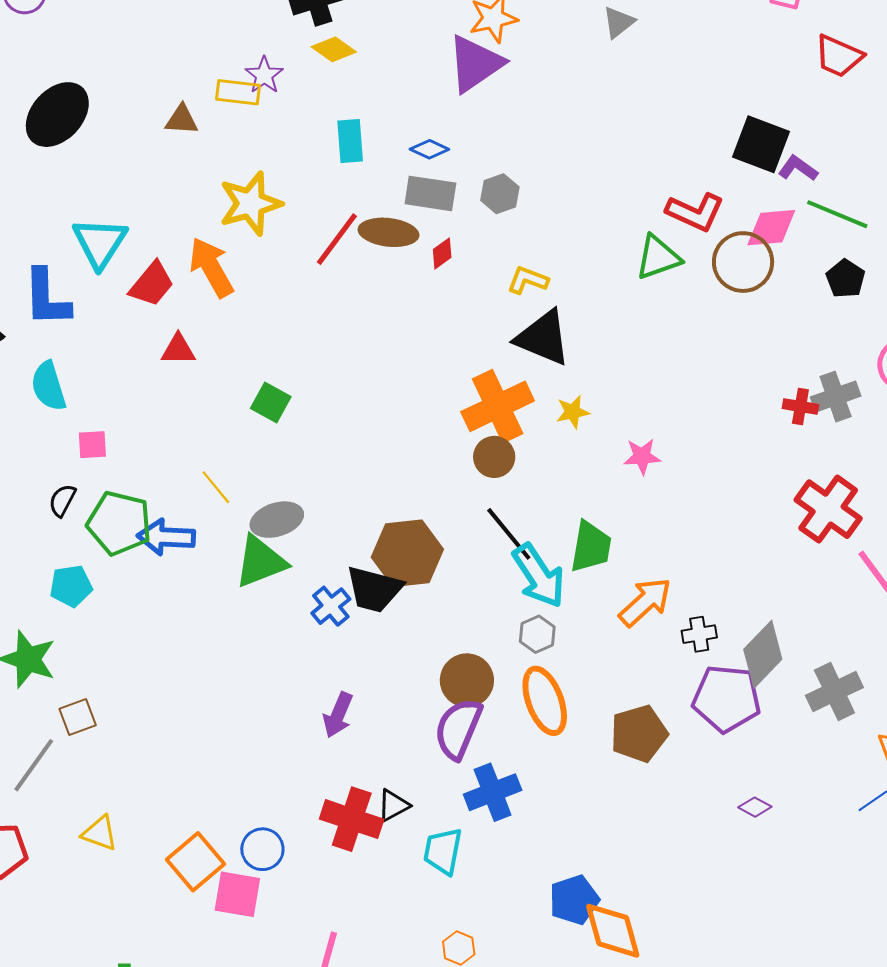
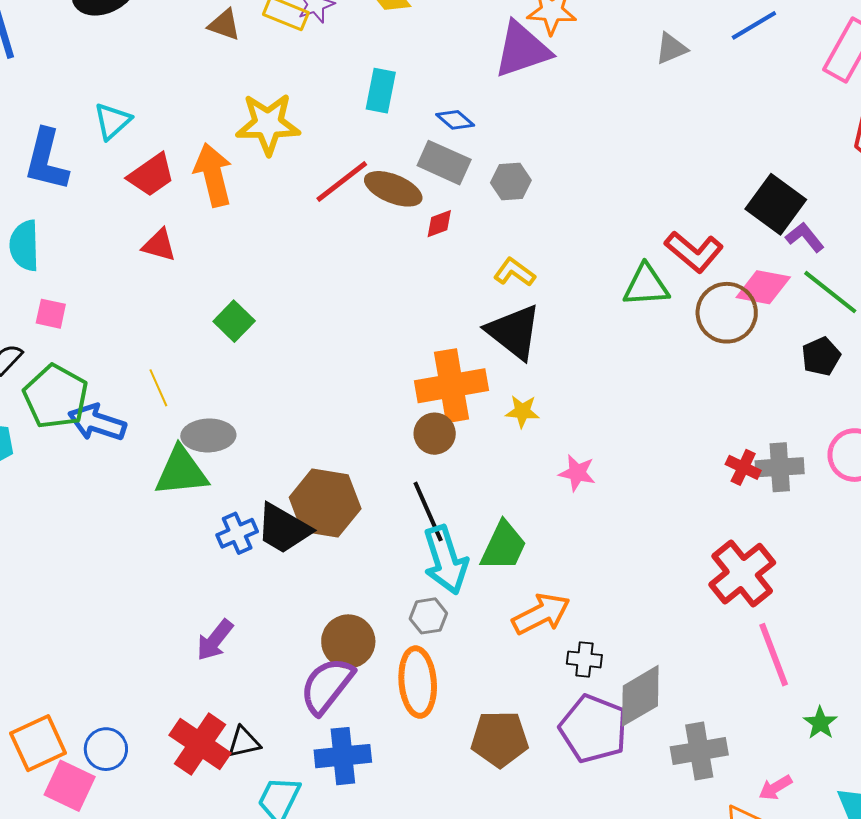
cyan triangle: (100, 243) -> (112, 121), size x0.7

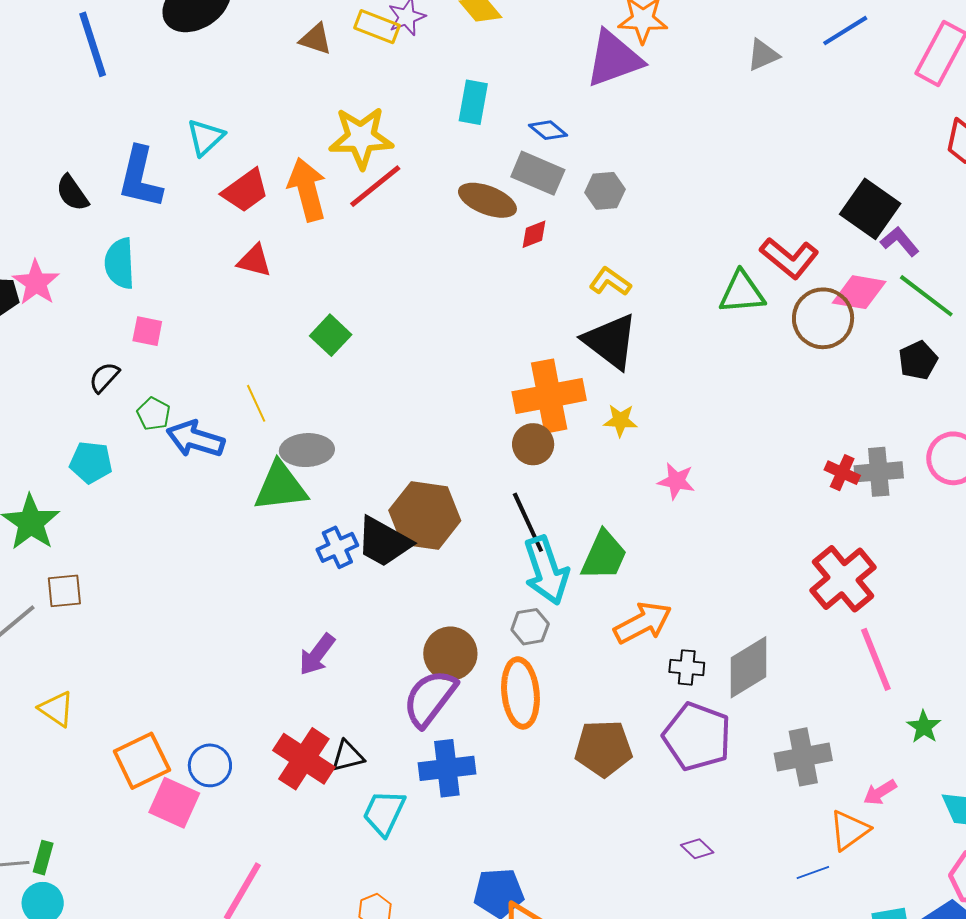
red line: (342, 181) -> (375, 186), moved
green pentagon: (56, 397) -> (154, 414), size x0.5
gray diamond: (640, 696) -> (748, 667), moved

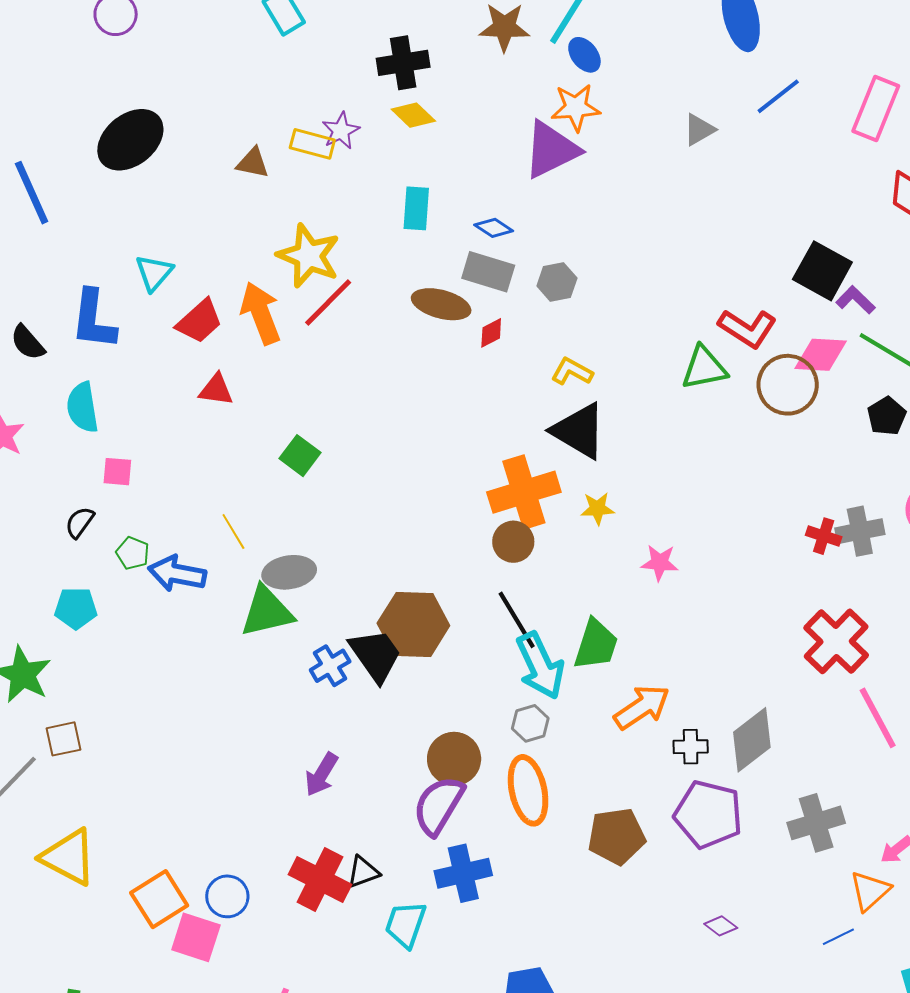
yellow star: (361, 138) -> (309, 256), turned 30
black trapezoid: (384, 542) -> (375, 655), turned -148
yellow triangle: (56, 709) -> (69, 857), size x1.6

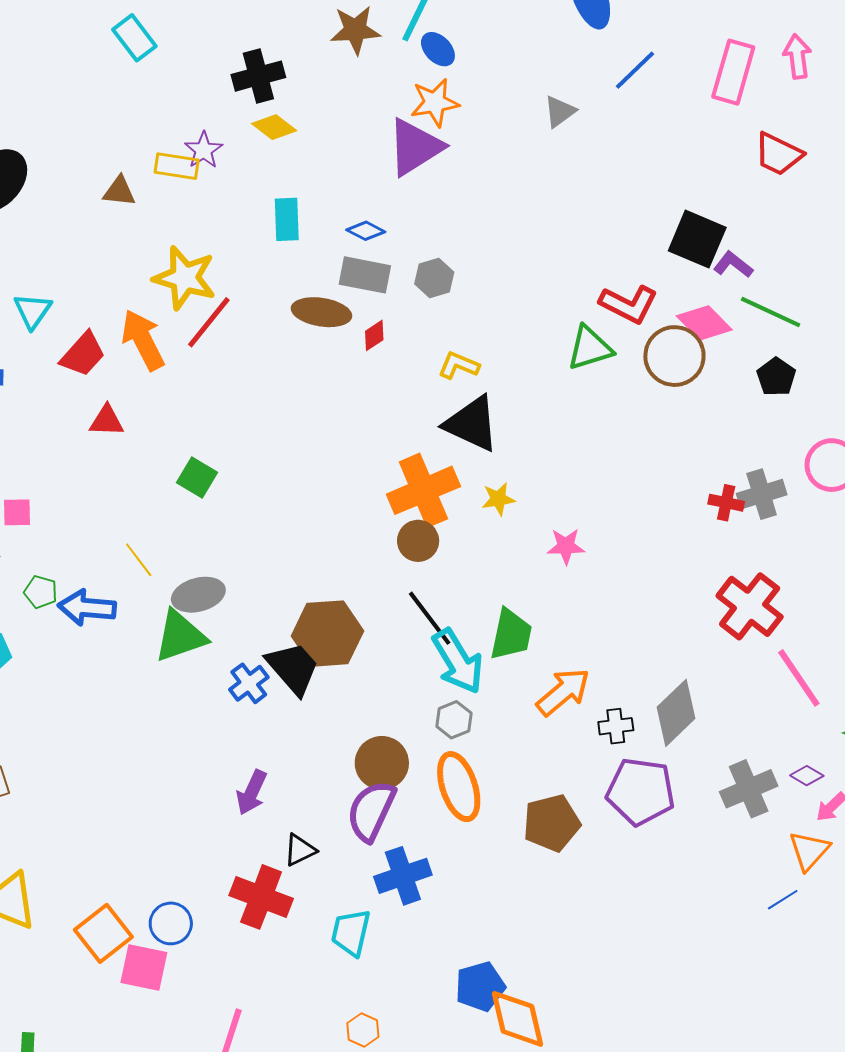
pink diamond: (821, 355) -> (704, 323), turned 48
black triangle: (363, 872) -> (300, 850), moved
purple diamond: (721, 926) -> (807, 776), moved

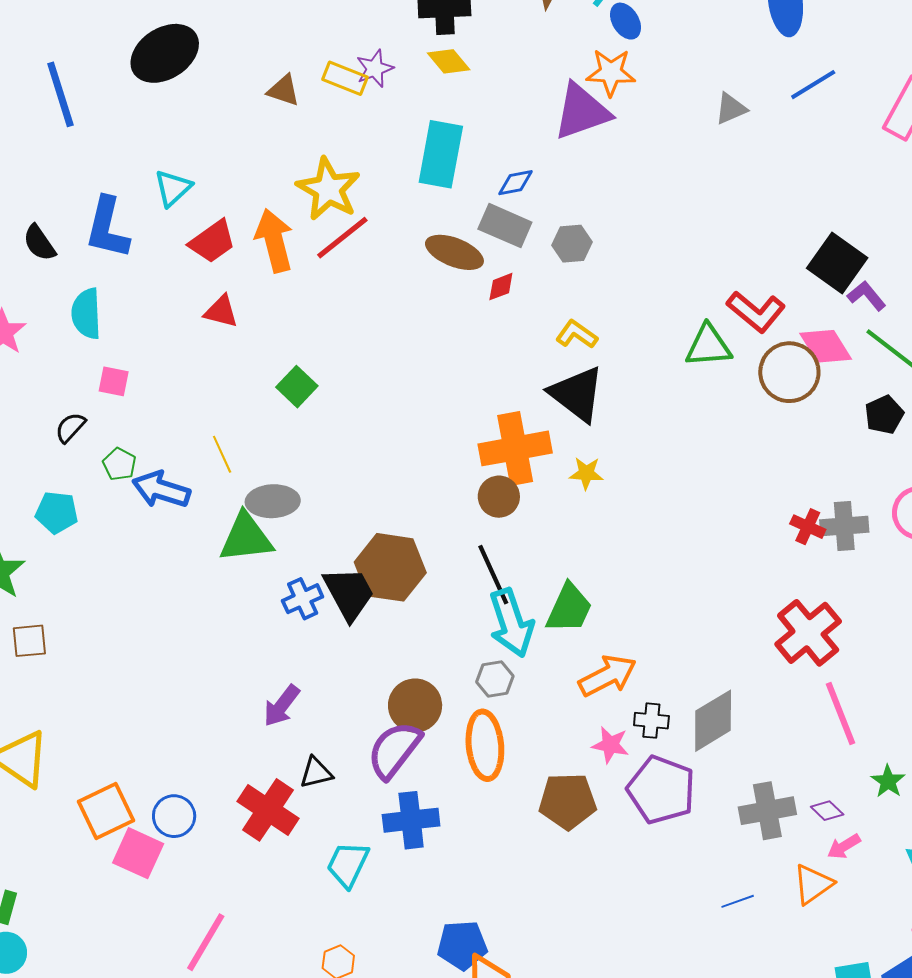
cyan rectangle: (287, 219) -> (441, 154), size x1.5
blue diamond: (366, 231) -> (515, 183), turned -51
pink star: (566, 546) -> (610, 745), moved
blue line: (783, 900) -> (738, 901), moved

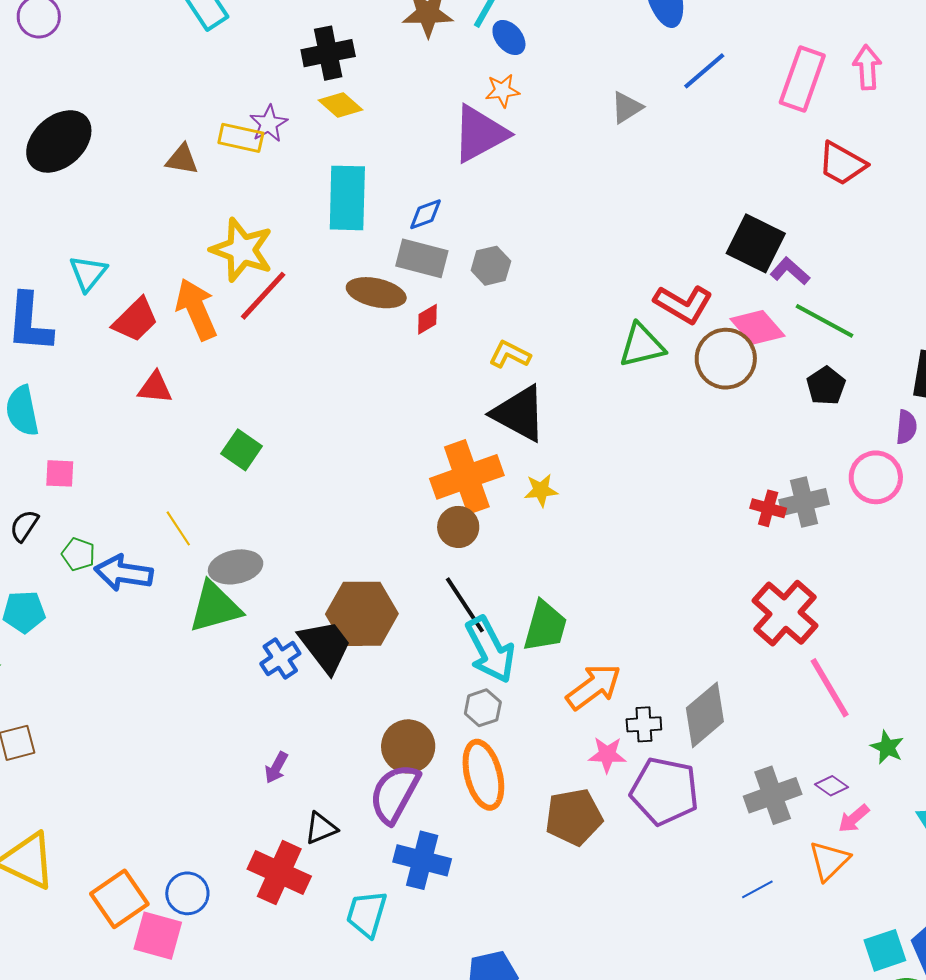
orange star: (611, 72) -> (502, 91), size x0.7
purple arrow: (282, 706) -> (276, 768), size x0.7
blue cross: (411, 820) -> (422, 860), turned 30

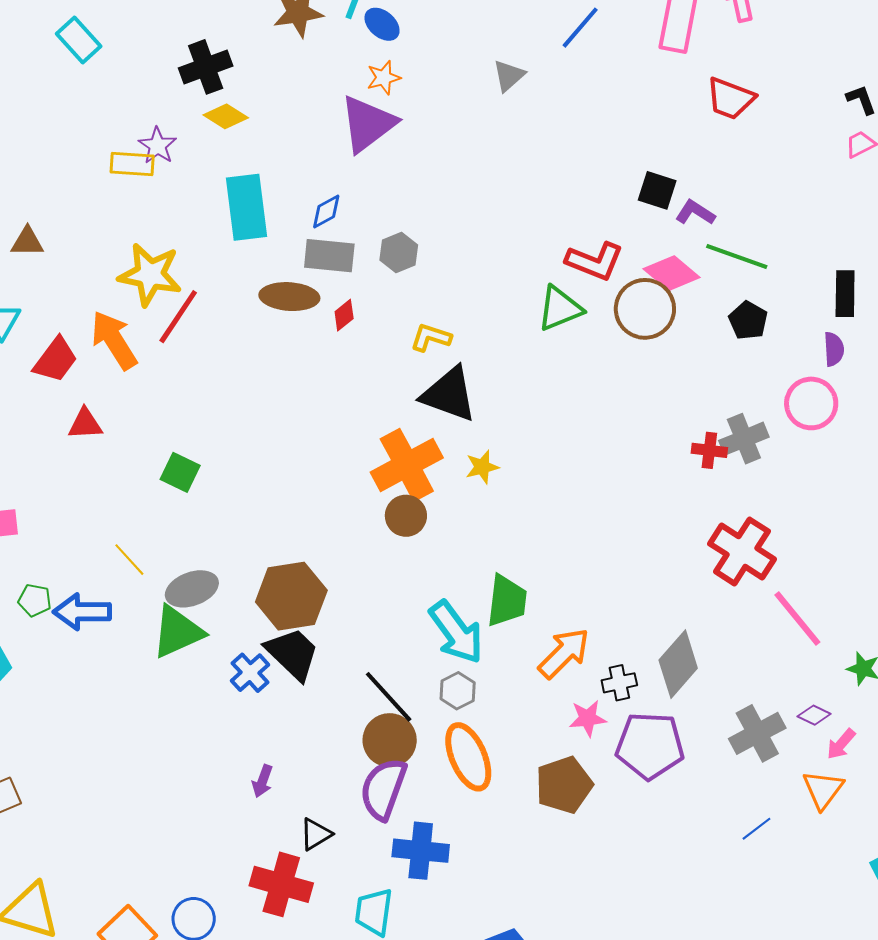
brown triangle: (182, 159) -> (27, 242), moved
black square: (756, 243) -> (657, 190), size x0.7
black line: (465, 605) -> (389, 697), moved
brown hexagon: (362, 614) -> (291, 596), moved

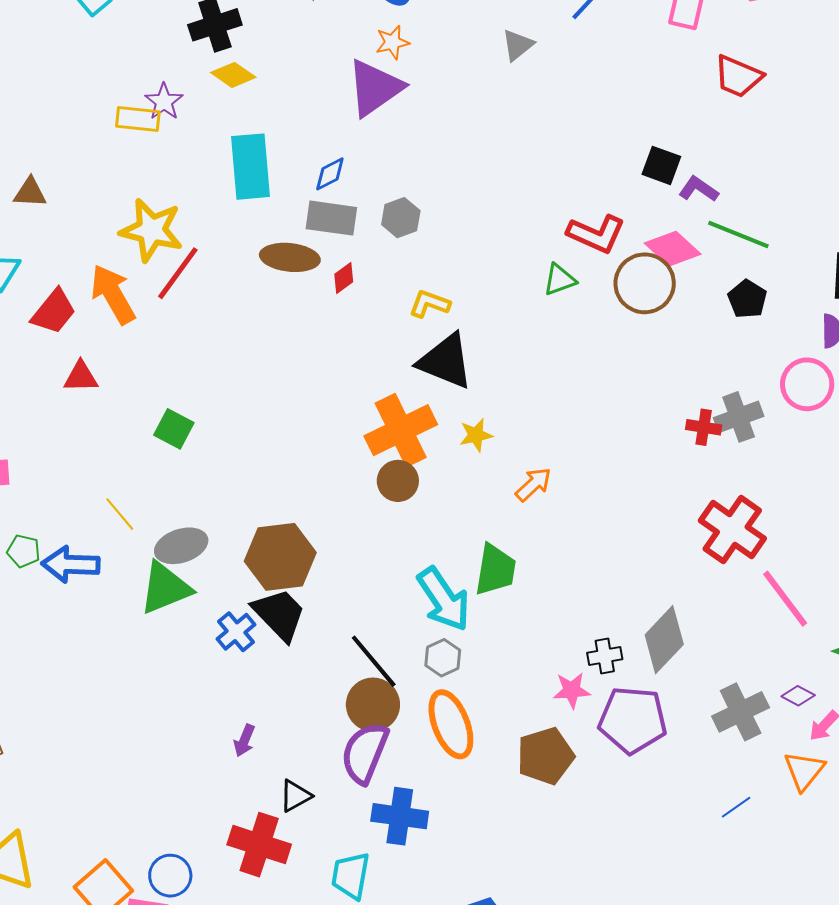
green triangle: (560, 308) -> (560, 280), size x0.7
orange arrow: (564, 653) -> (533, 484), moved, size x0.7

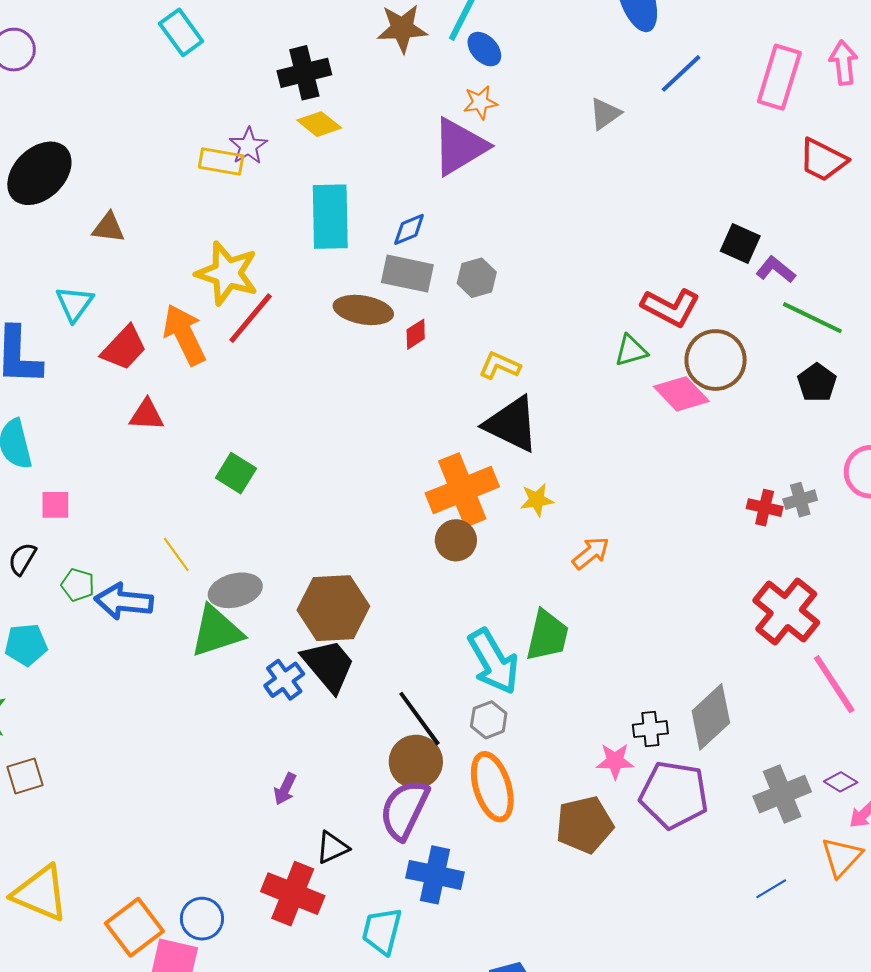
pink diamond: (673, 249) -> (681, 394), moved
gray cross: (739, 417) -> (800, 500), size x0.7

